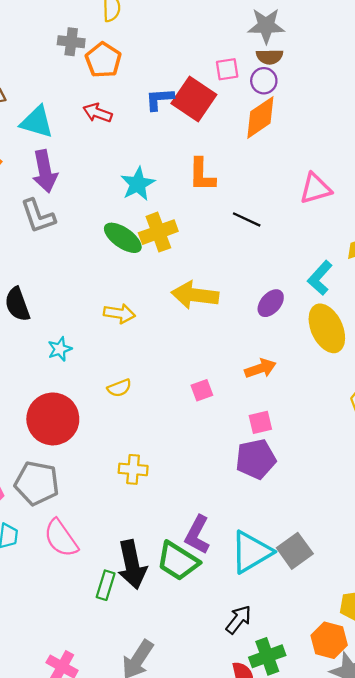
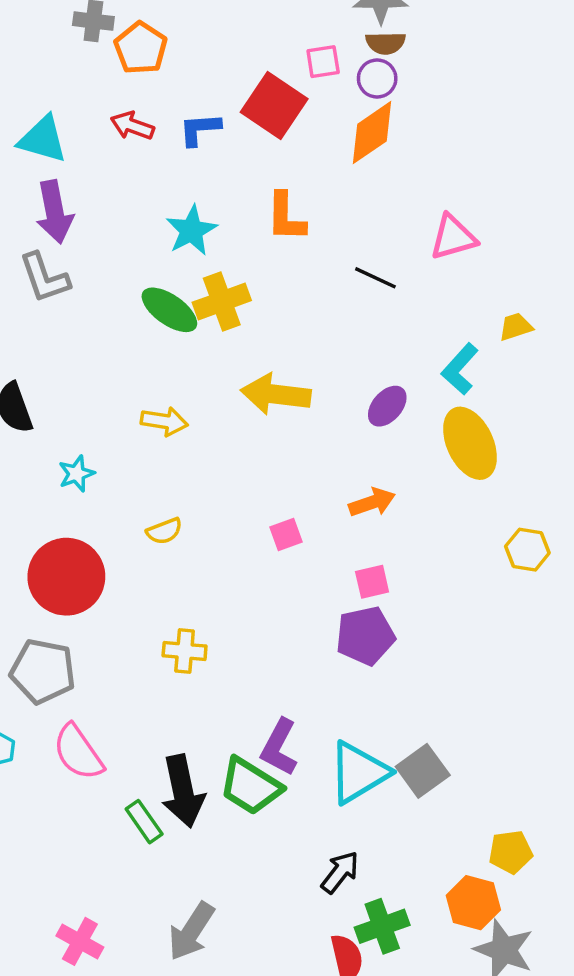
blue L-shape: (159, 99) -> (200, 129), moved
black line: (247, 219) -> (375, 278), moved
green rectangle: (106, 585) -> (144, 822), turned -52

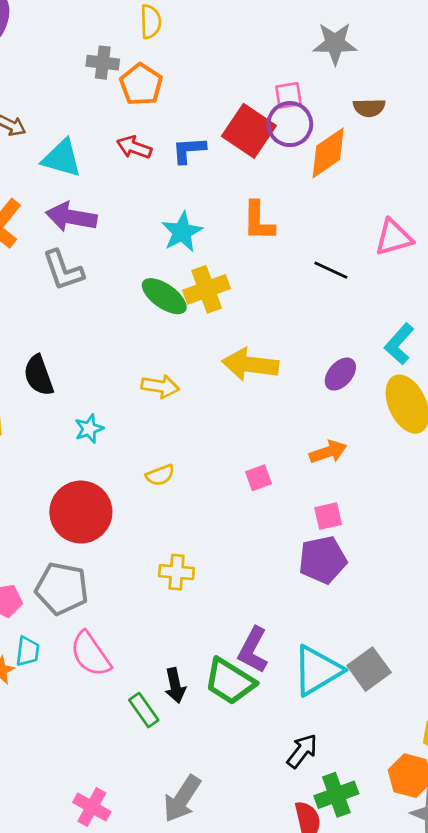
brown semicircle: (386, 43) -> (369, 108), moved
purple circle: (377, 78) -> (290, 124), moved, size x1.4
purple arrow: (55, 212) -> (71, 217), turned 111
black arrow: (183, 791) -> (175, 685), size x0.6

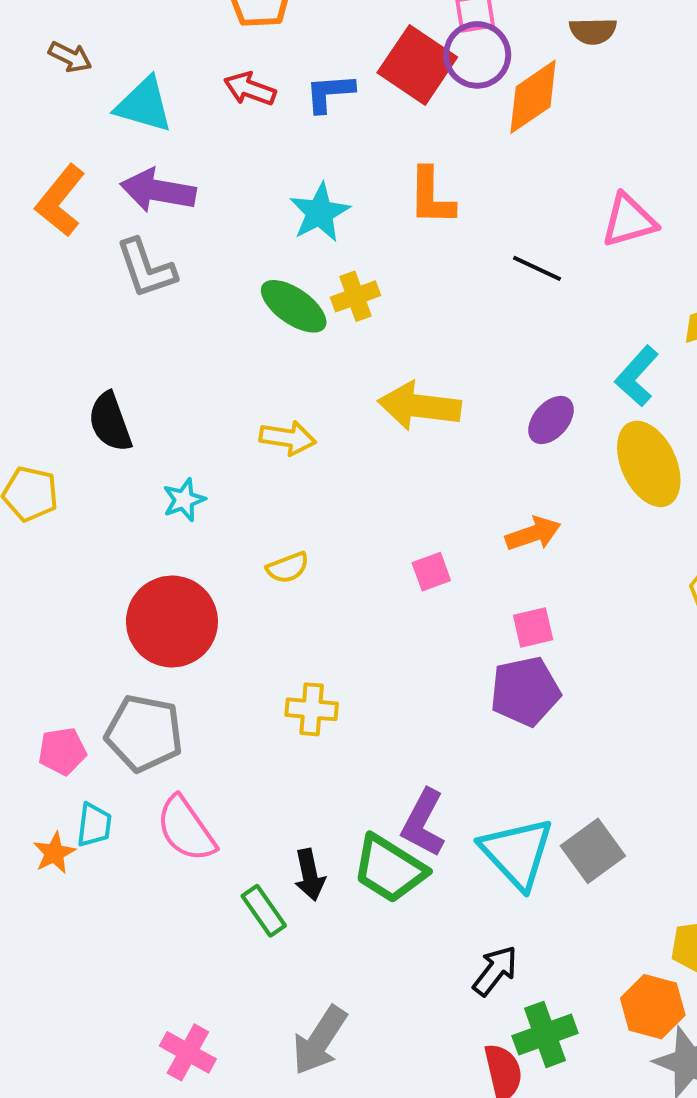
yellow cross: (207, 289) -> (356, 296), size x0.7
cyan triangle: (317, 670) -> (517, 853), turned -42

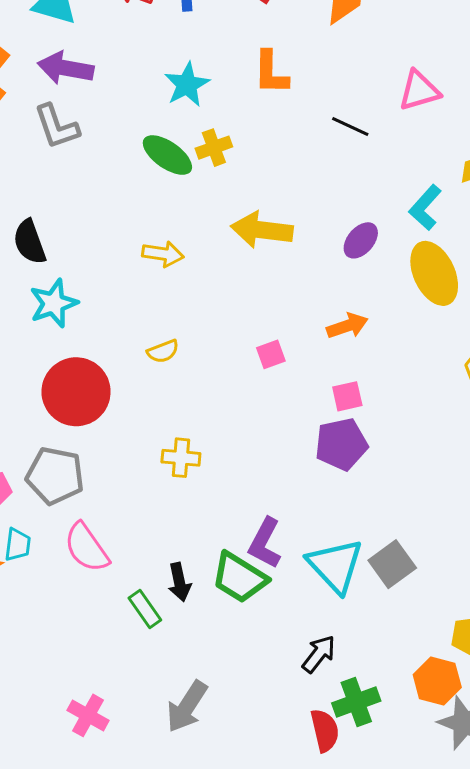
cyan star: (184, 500) -> (54, 303), moved, size x1.5

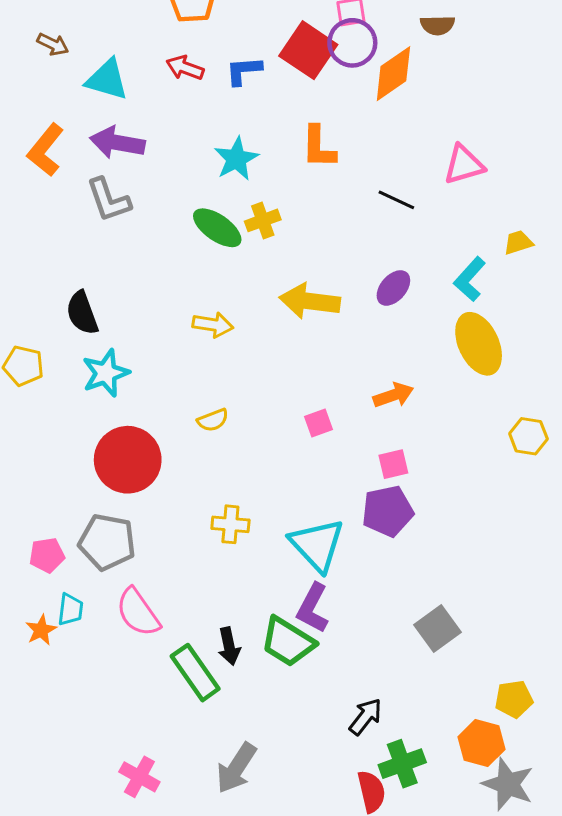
purple ellipse: (361, 240) -> (393, 288), moved
cyan triangle: (335, 566) -> (317, 545), moved
green rectangle: (145, 609) -> (195, 673), size x1.5

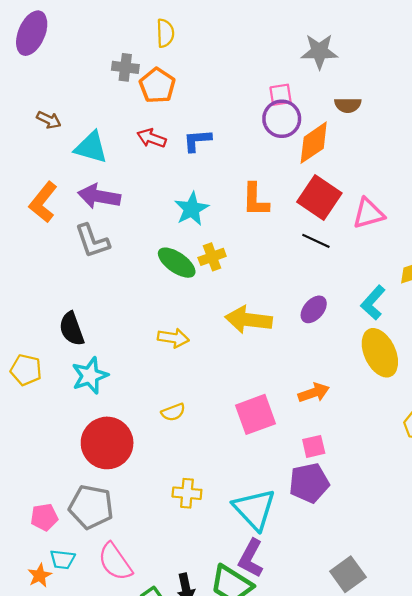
red square: (308, 50) -> (319, 198), moved
pink square: (319, 423) -> (255, 414), size x1.8
cyan trapezoid: (70, 609) -> (62, 559), turned 90

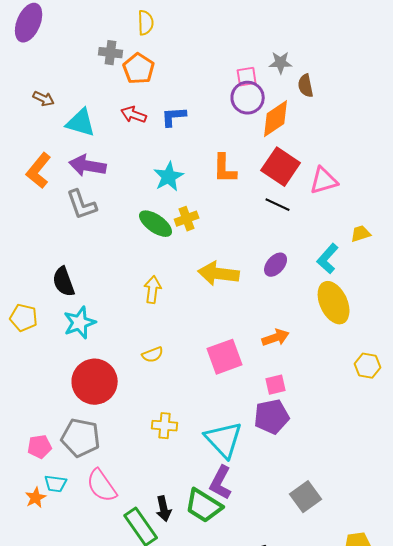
gray star: (319, 51) -> (281, 63), moved, size x0.7
brown semicircle: (348, 105) -> (306, 86), turned 80
yellow arrow: (173, 338) -> (153, 290), turned -92

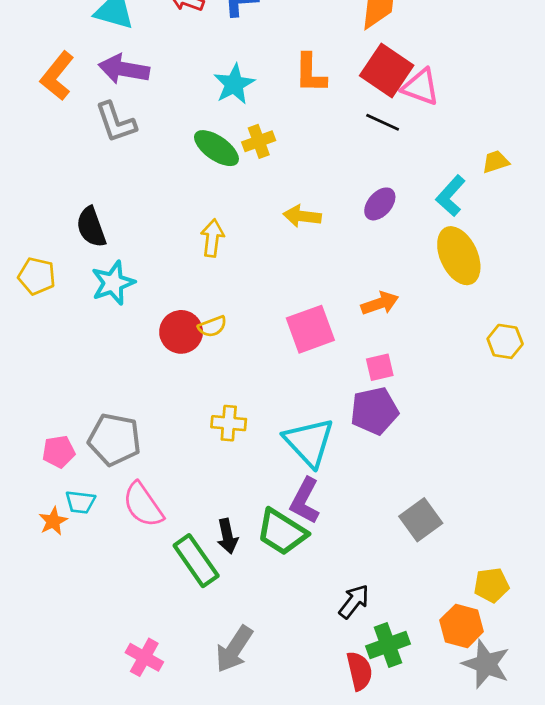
pink triangle: (324, 181) -> (421, 87), moved, turned 36
yellow arrow: (219, 274) -> (302, 216), size x0.7
red circle: (95, 382) -> (181, 332), moved, size x0.7

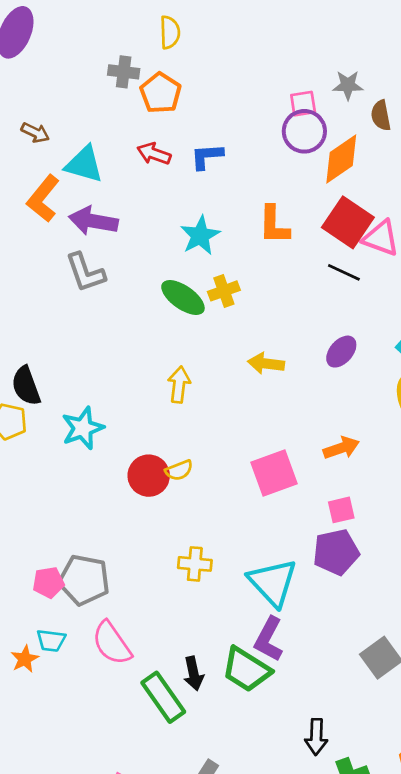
orange L-shape: (57, 76) -> (43, 199), moved
black semicircle: (91, 227) -> (26, 386), moved
pink pentagon: (59, 452) -> (48, 582), moved
black arrow: (354, 601) -> (316, 737), turned 144

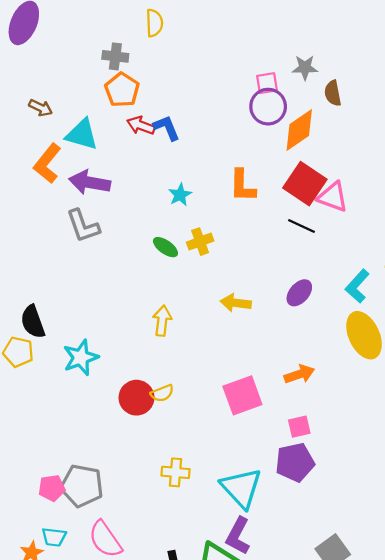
orange pentagon: (161, 93) -> (122, 90), moved
blue L-shape: (207, 156) -> (167, 128), moved, turned 72
cyan star: (200, 236) -> (180, 195), size x0.7
green ellipse: (183, 298) -> (165, 247), size x0.7

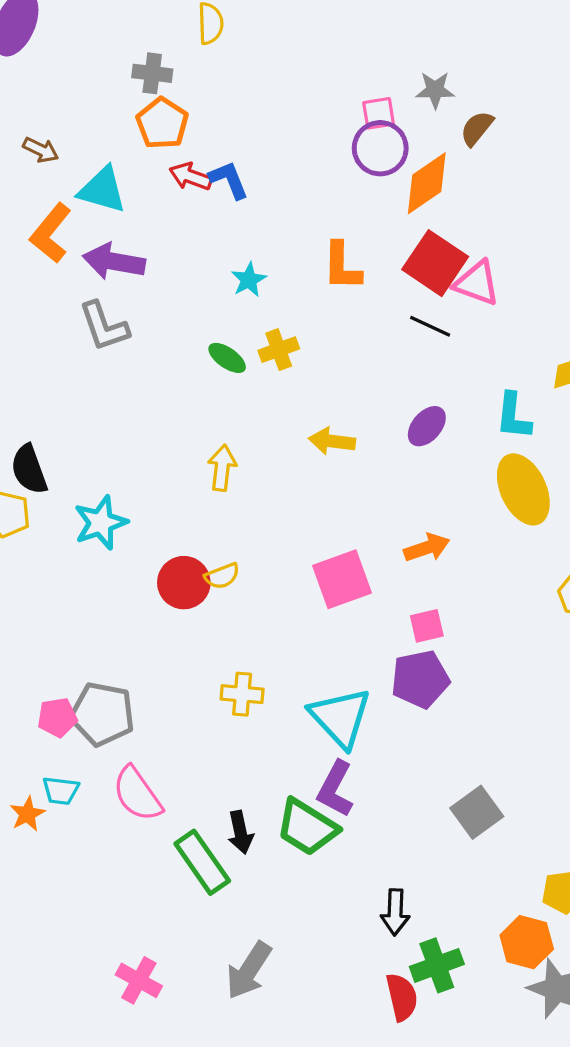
brown semicircle: (333, 93) -> (477, 128), turned 50
cyan L-shape: (357, 286) -> (513, 416), turned -36

